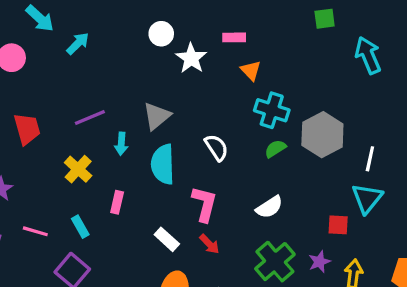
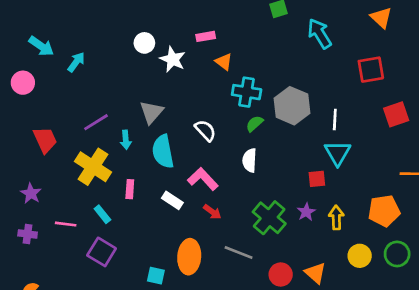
yellow cross: (78, 169) -> (93, 167), size x1.5
pink L-shape: (204, 204) -> (203, 179), turned -48
white semicircle: (269, 207) -> (250, 160), moved, turned 135
white rectangle: (167, 239) -> (172, 200), moved

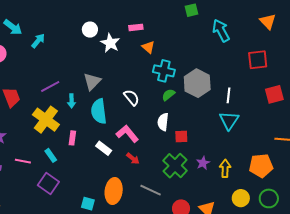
red square: (317, 179) -> (181, 136), moved

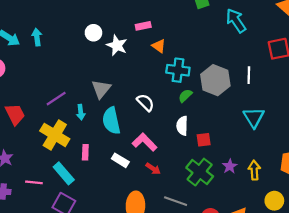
cyan arrow: (38, 41) -> (37, 37), moved, turned -42
white line: (228, 95) -> (249, 75), moved
cyan rectangle: (51, 155) -> (64, 173), size x1.5

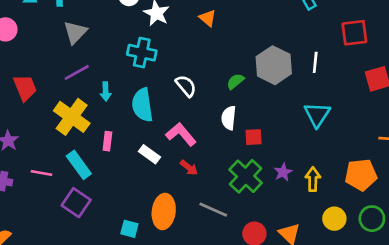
cyan cross: (178, 70) -> (142, 53), moved
gray triangle: (101, 89) -> (75, 32), moved

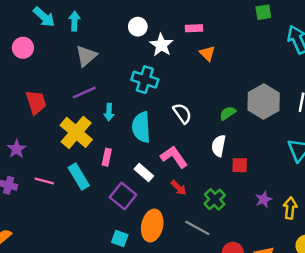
green cross: (246, 176) -> (215, 199), moved, size x0.7
purple square: (76, 203) -> (123, 196), moved

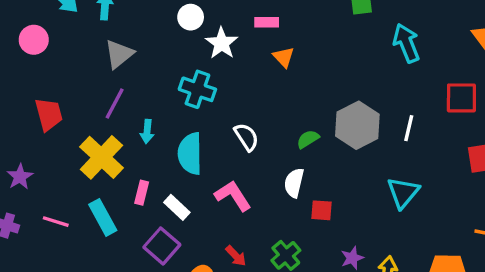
purple line: (84, 92) -> (115, 104), turned -40
white rectangle: (144, 173) -> (177, 207), moved
red arrow: (179, 188) -> (236, 256), moved

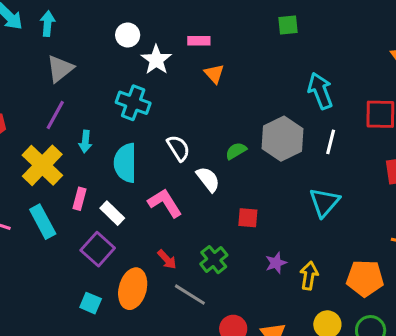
cyan arrow: (406, 43) -> (320, 91), moved
white semicircle: (294, 183) -> (208, 179), moved, turned 128

